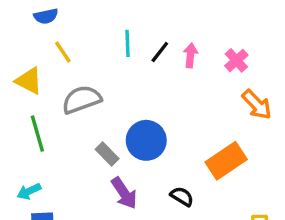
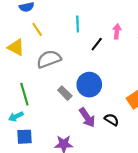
black line: (160, 52) -> (97, 44), moved
green line: (37, 134) -> (24, 94), moved
purple arrow: (124, 193) -> (87, 118), moved

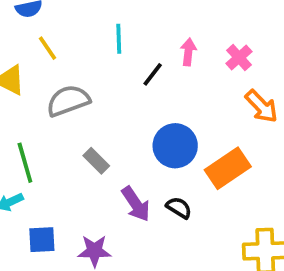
blue circle: (89, 85) -> (175, 146), moved
blue square: (24, 137) -> (42, 240), moved

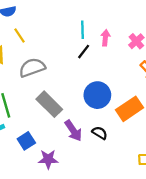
cyan line: (119, 39) -> (82, 30), moved
gray rectangle: (96, 161) -> (49, 104), size x1.6
blue square: (42, 240) -> (26, 141), moved, turned -30

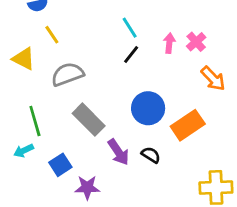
cyan line: (82, 30) -> (130, 28), turned -30
pink arrow: (105, 38) -> (169, 43), moved

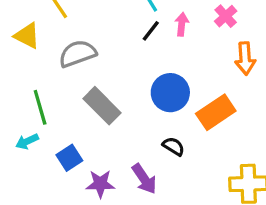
pink arrow: (169, 43) -> (182, 24), moved
orange arrow: (213, 79) -> (245, 58), turned 40
purple arrow: (118, 152) -> (144, 179), moved

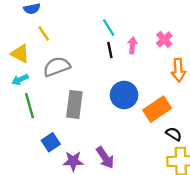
black line: (151, 31) -> (110, 50), turned -49
gray rectangle: (102, 106) -> (74, 104), turned 52
cyan arrow: (27, 141) -> (20, 80), moved
black semicircle: (174, 146) -> (174, 134), moved

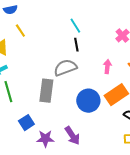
pink arrow: (132, 45) -> (107, 67), moved
gray semicircle: (57, 67) -> (65, 68), moved
blue circle: (124, 95) -> (88, 101), moved

